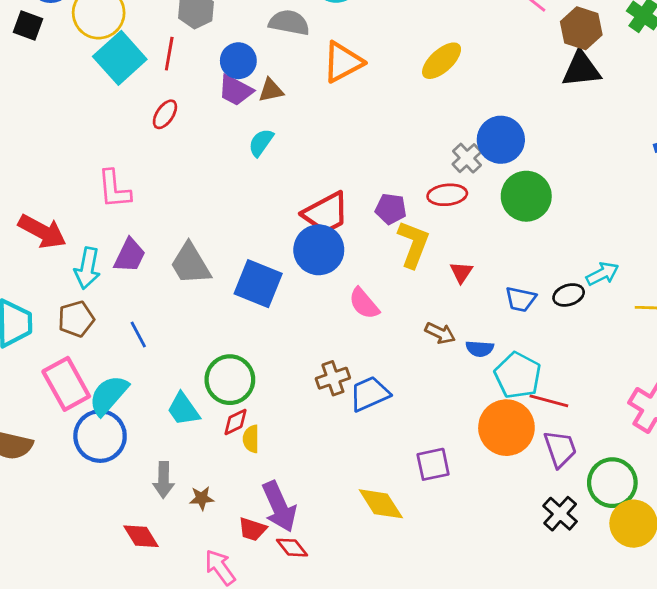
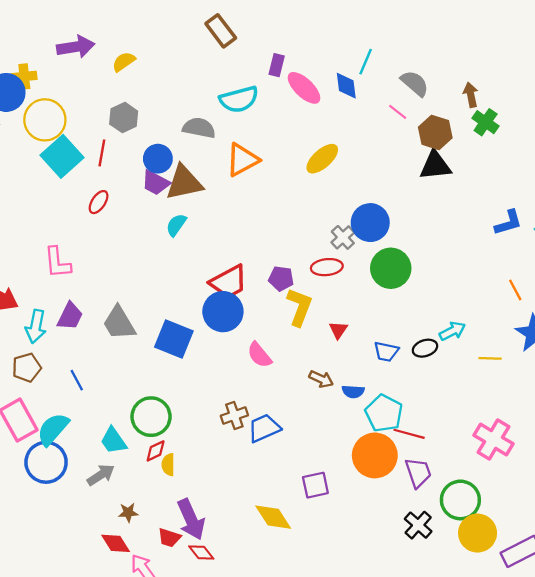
brown triangle: (271, 90) -> (184, 183), size x1.8
gray arrow: (164, 480) -> (101, 475), moved, turned -124
red diamond: (141, 536) -> (116, 543), moved

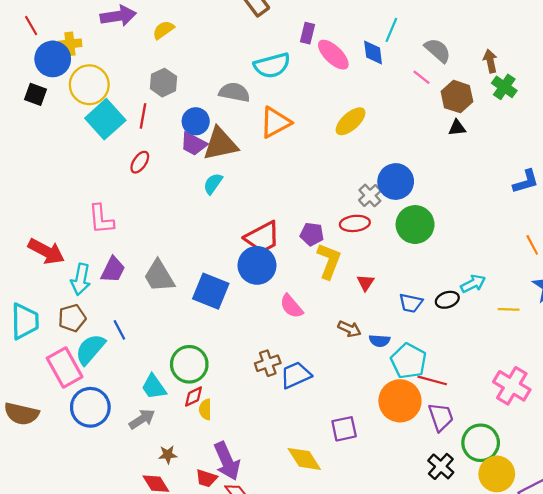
black triangle: (435, 166) -> (457, 128), size x0.6
cyan semicircle: (53, 429) -> (90, 349), moved

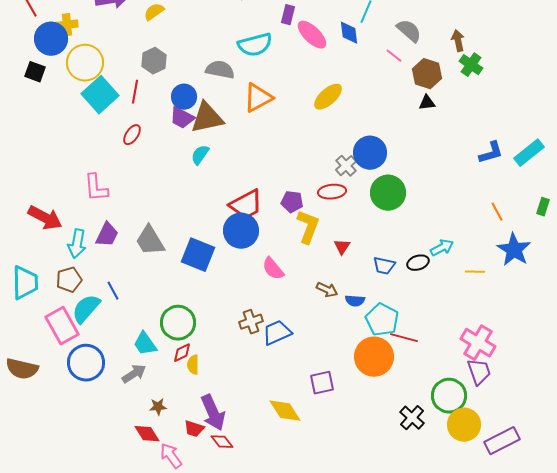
purple trapezoid: (441, 417) -> (479, 372), moved

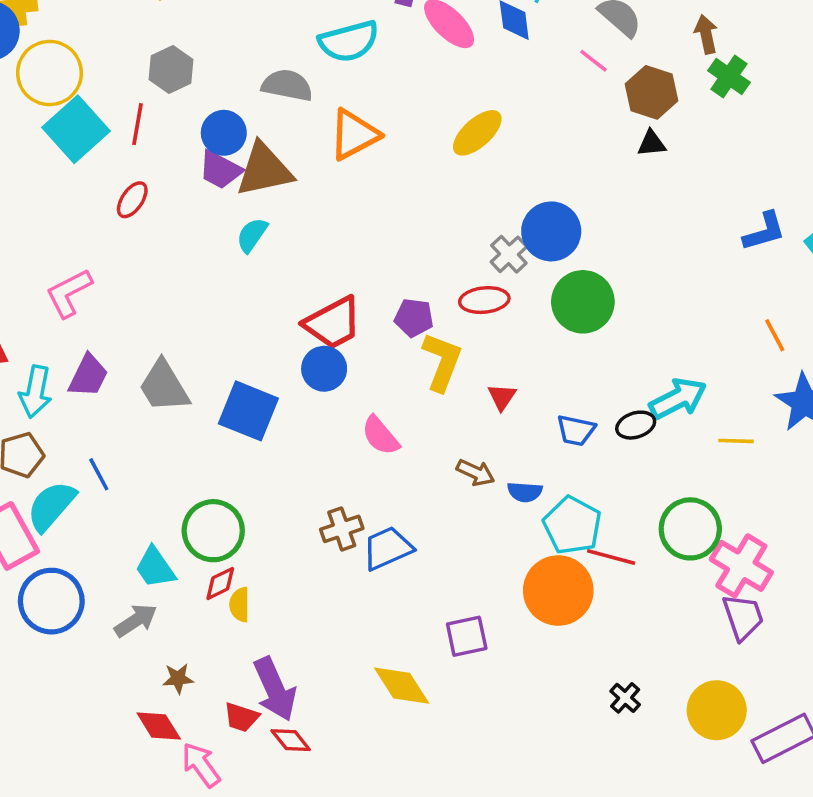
pink L-shape: (96, 188) -> (69, 293), turned 68
blue circle: (241, 231) -> (324, 369), size x0.7
cyan arrow: (442, 248) -> (678, 399), size x1.4
green circle: (449, 396) -> (690, 529), moved
black cross: (412, 418) -> (625, 698), size x0.7

